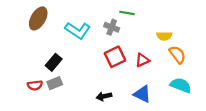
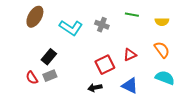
green line: (127, 13) -> (132, 15), moved
yellow semicircle: (164, 36) -> (162, 22), moved
red square: (115, 57) -> (105, 65), moved
red semicircle: (35, 85) -> (32, 78), turned 64

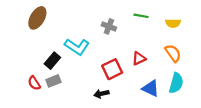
cyan L-shape: (71, 28) -> (77, 47), moved
cyan semicircle: (165, 78) -> (176, 83), turned 84
blue triangle: (130, 86) -> (151, 88), moved

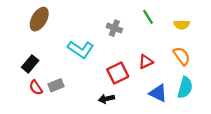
green line: (141, 16) -> (148, 17), turned 48
black rectangle: (52, 61) -> (30, 64), moved

